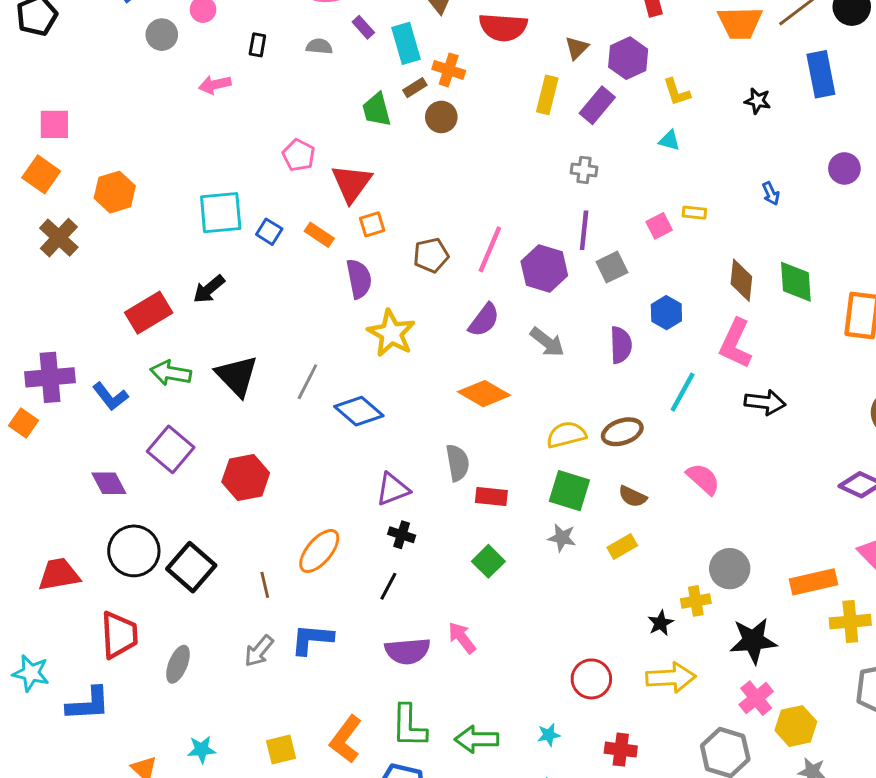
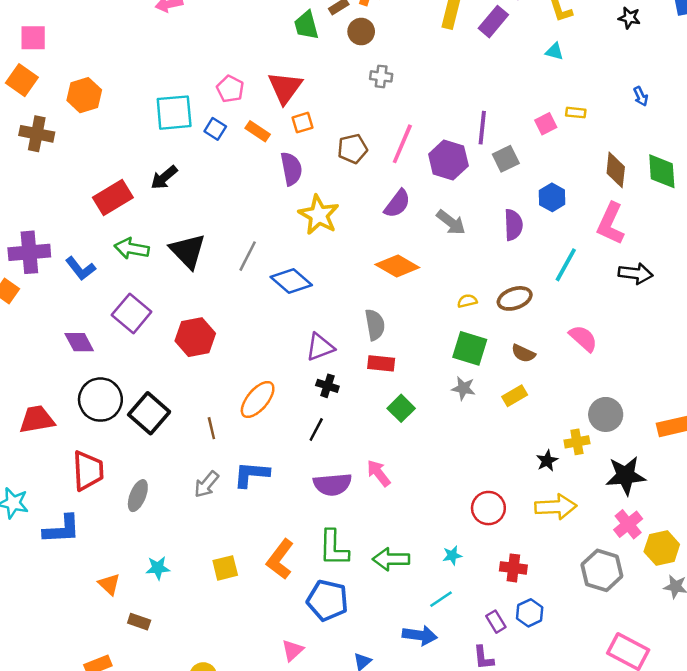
pink pentagon: (299, 155) -> (230, 89), moved
gray cross: (584, 170) -> (381, 76), moved
brown cross: (59, 238) -> (37, 134), turned -32
yellow semicircle: (566, 435) -> (467, 301), size x0.6
red rectangle: (491, 497) -> (381, 363), moved

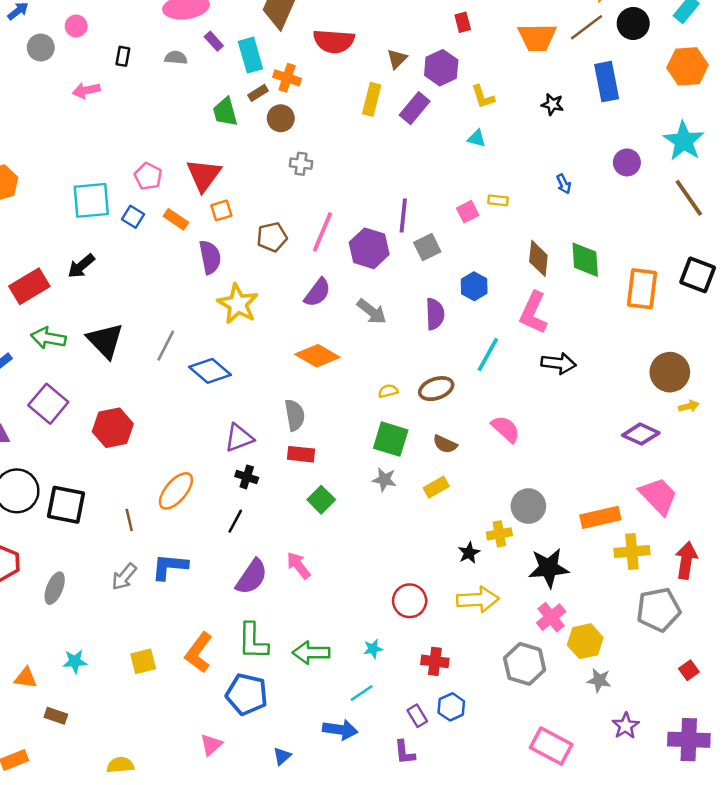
black square: (149, 413) -> (66, 505), turned -30
purple semicircle: (332, 484) -> (252, 577), turned -51
orange triangle: (109, 584) -> (26, 678), turned -35

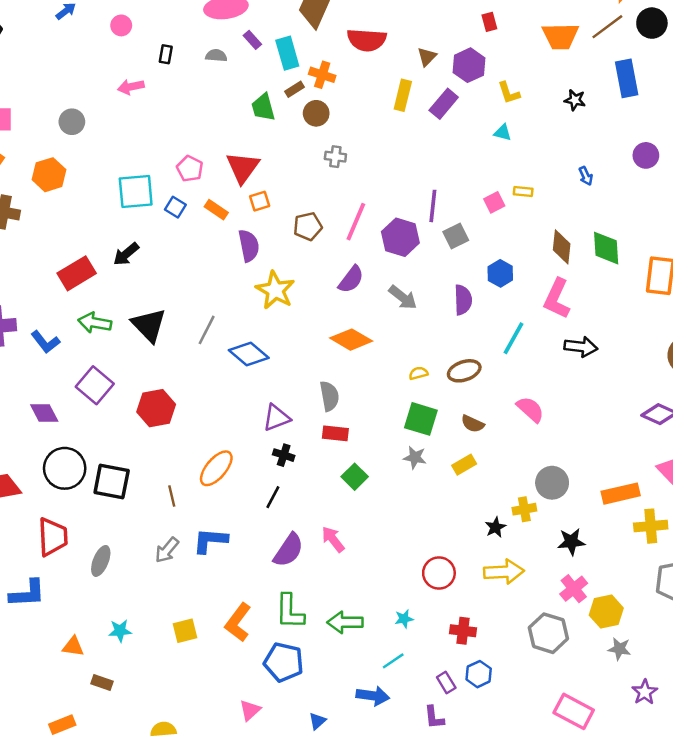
gray circle: (41, 47) -> (72, 122), moved
black star: (549, 568) -> (571, 542), size x0.7

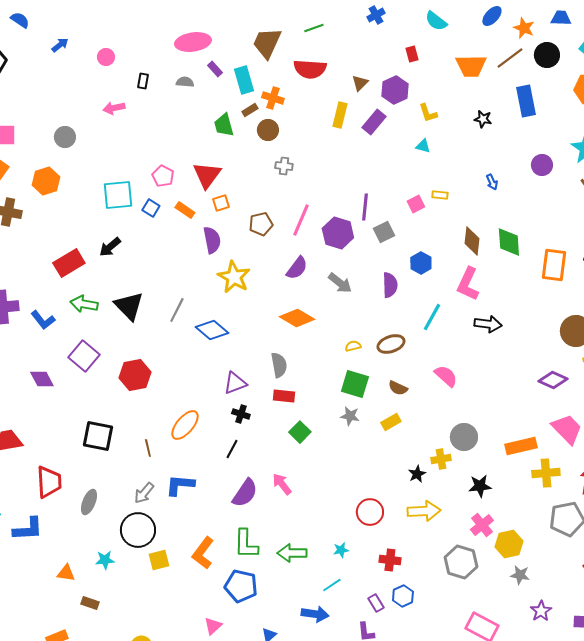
black circle: (65, 468) -> (138, 530), moved

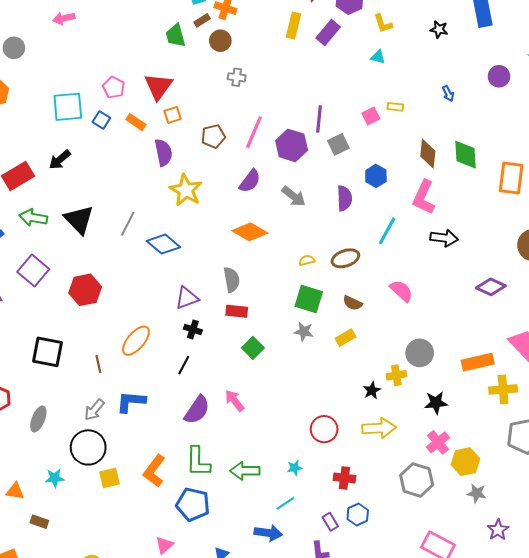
purple diamond: (553, 380) -> (491, 287), moved

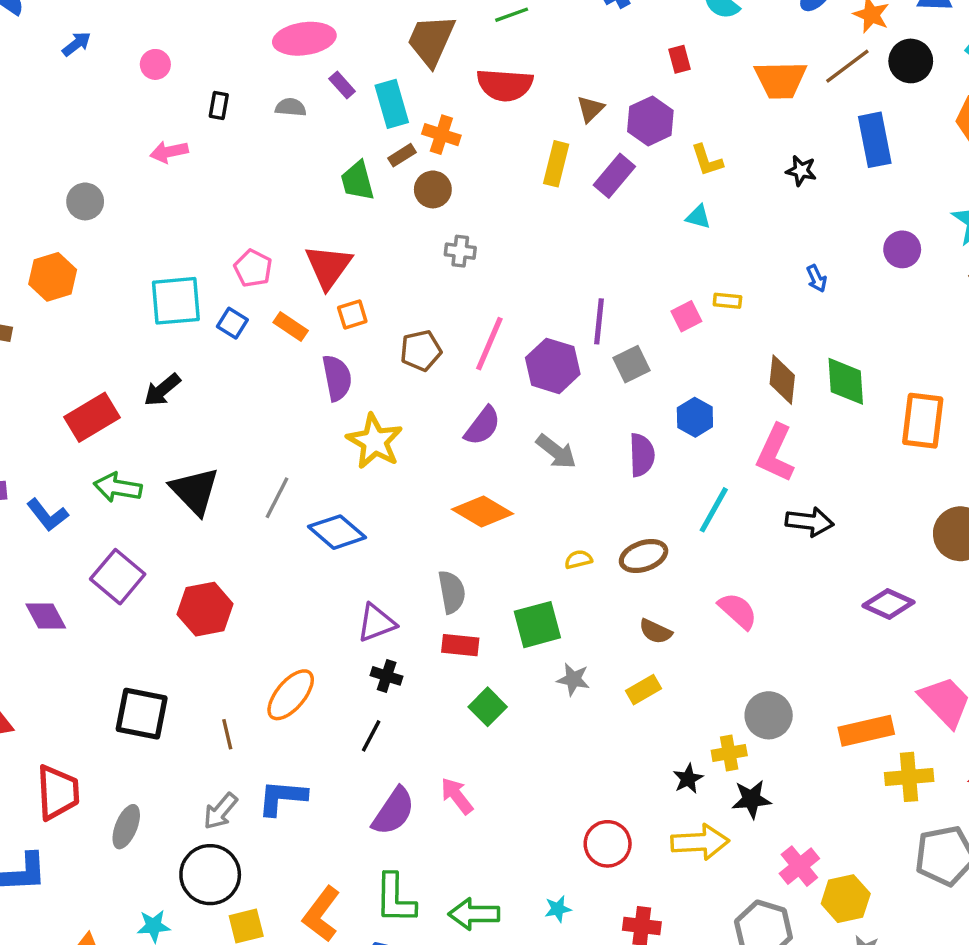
green square: (309, 299) -> (537, 625), moved, turned -32
black star: (436, 403) -> (751, 799), moved

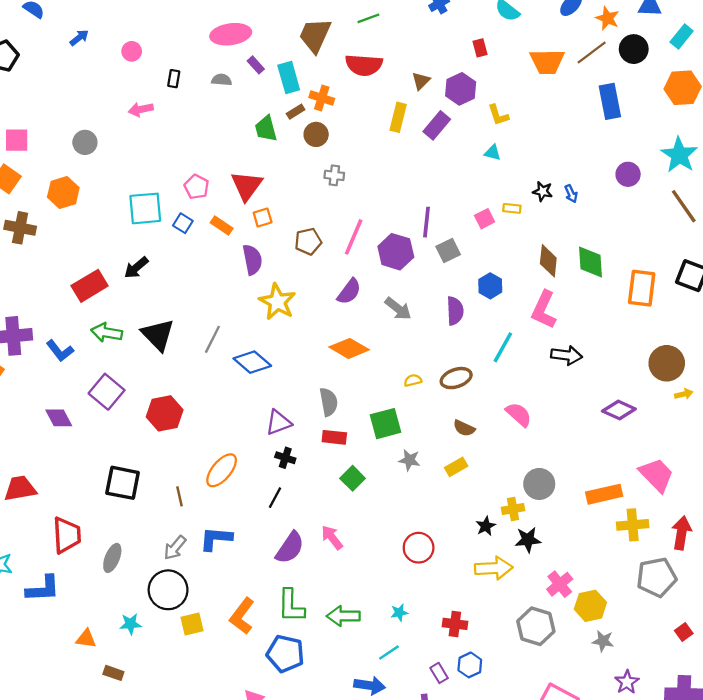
black star: (801, 171) -> (543, 191), moved
red circle: (608, 844) -> (419, 548), moved

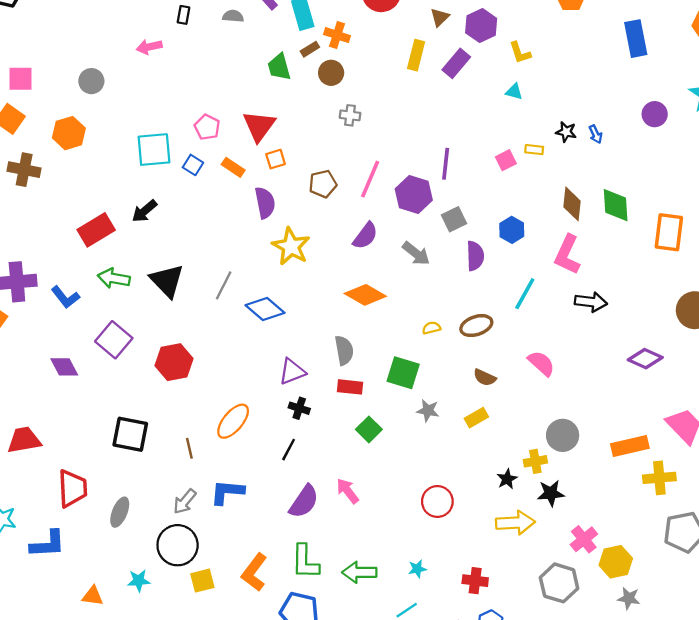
gray square: (448, 251) -> (454, 219), moved
green square: (386, 424) -> (403, 373), turned 32

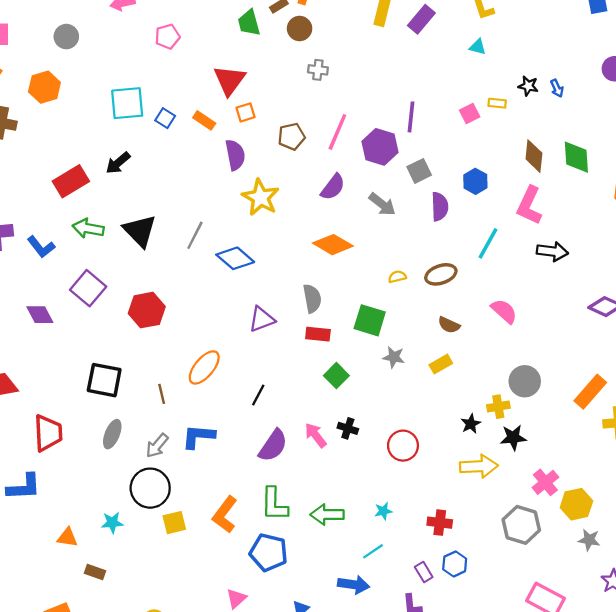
pink pentagon: (207, 127) -> (167, 37), moved, turned 30
black cross: (299, 408) -> (348, 428), moved
orange rectangle: (630, 446) -> (590, 392), turned -36
gray ellipse: (120, 512) -> (112, 434), moved

